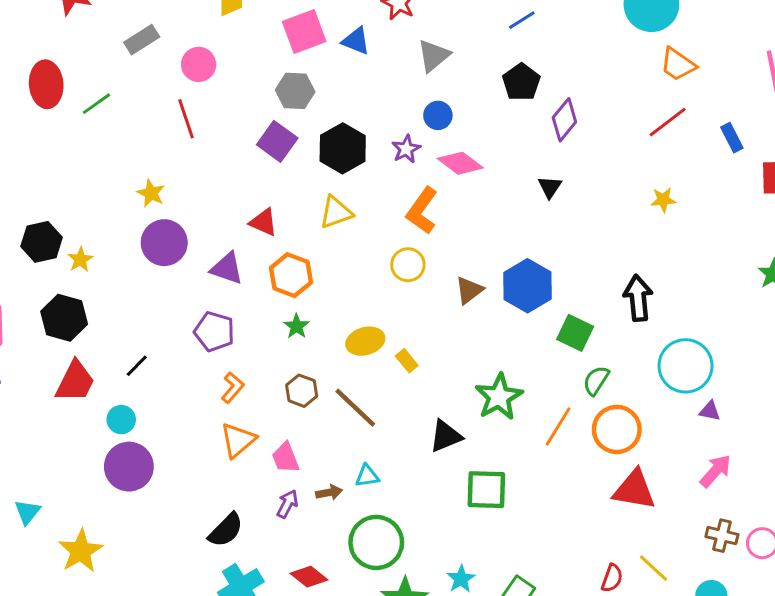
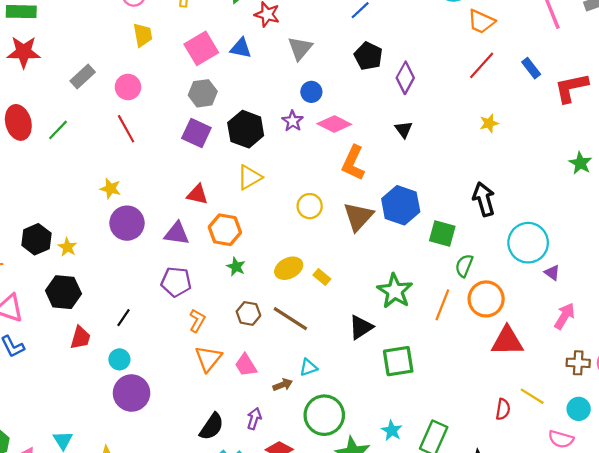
orange L-shape: (422, 211) -> (353, 163), moved
brown triangle: (469, 290) -> (358, 217), size x1.4
red trapezoid: (75, 382) -> (80, 338), size x0.7
purple triangle: (710, 411) -> (552, 273), turned 35
purple arrow: (287, 504) -> (254, 419), moved

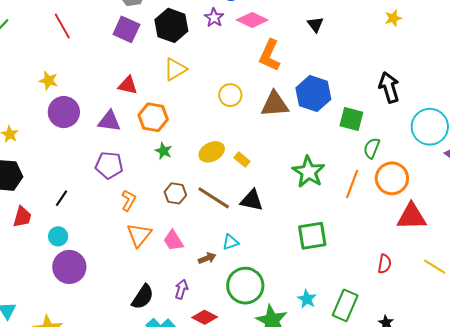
brown triangle: (358, 217) -> (275, 104), turned 44
black triangle: (361, 327) -> (252, 200), moved, turned 45
red semicircle: (503, 409) -> (384, 264), moved

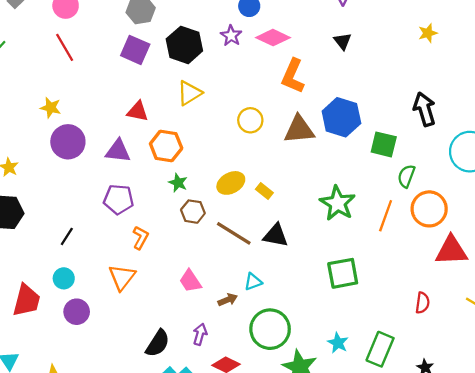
brown hexagon: (175, 193) -> (193, 212), moved
red trapezoid: (22, 217) -> (26, 300), moved, size x1.4
orange triangle: (139, 235) -> (122, 277), moved
purple circle: (69, 267) -> (77, 312), size x0.7

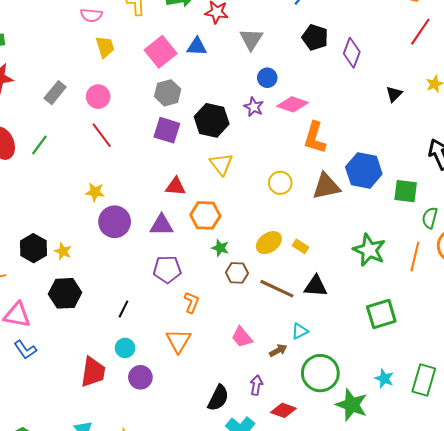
black triangle: (343, 41) -> (394, 94), moved, turned 30
yellow triangle: (189, 93) -> (221, 164), turned -30

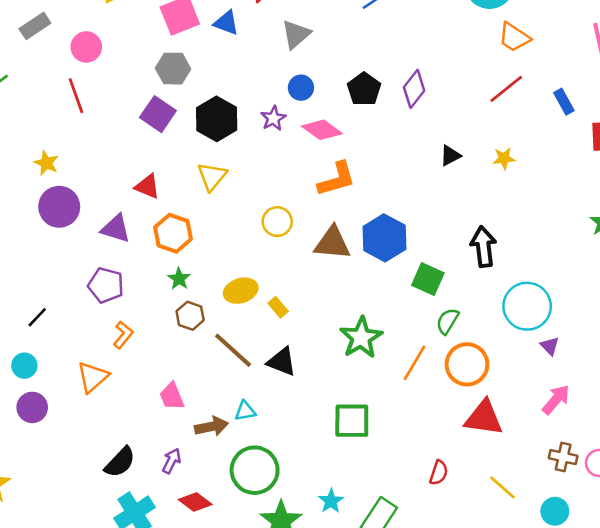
black pentagon: (315, 37) -> (364, 89), moved
orange L-shape: (315, 138) -> (337, 179), turned -140
brown arrow: (278, 350) -> (211, 426), size x1.4

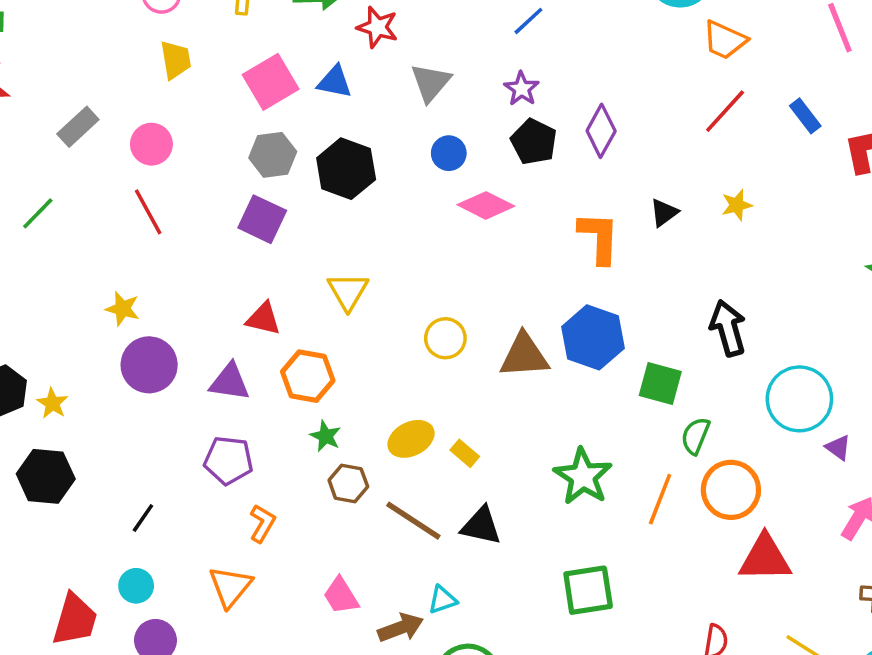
purple star: (273, 118) -> (522, 89), moved
black hexagon: (217, 119) -> (346, 169), moved
orange L-shape: (337, 179) -> (599, 238), moved, turned -63

